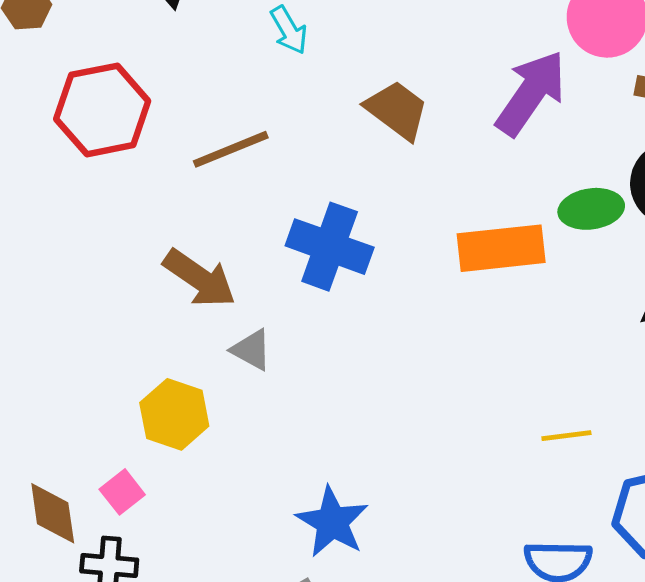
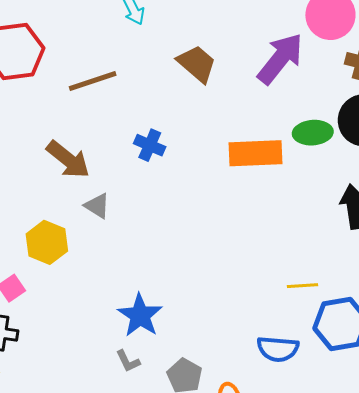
blue cross: (330, 247) -> (150, 145), size x0.6
yellow line: (566, 436) -> (302, 286), moved

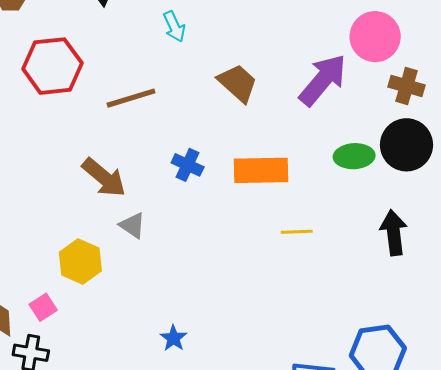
orange rectangle: (256, 153) -> (261, 170), moved
yellow line: (302, 286) -> (297, 232), moved
blue star: (140, 315) -> (174, 338), size x0.6

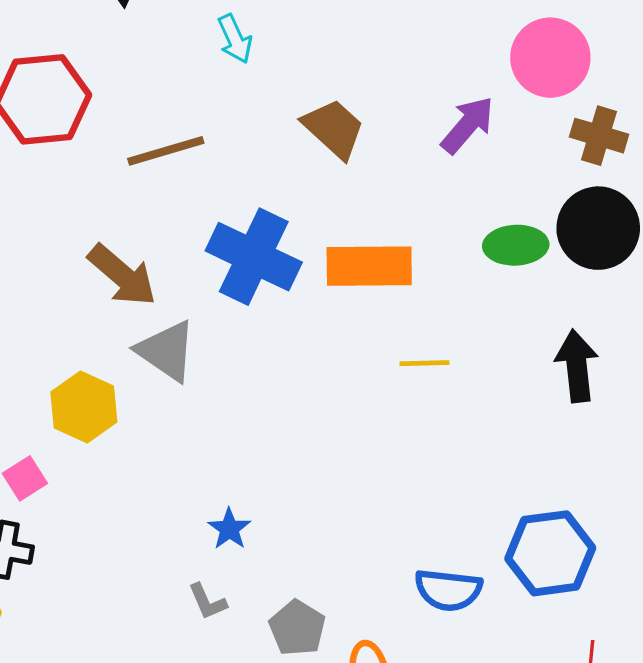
purple arrow: (323, 80) -> (468, 125), size x0.7
blue cross: (188, 165) -> (254, 257), size x1.8
gray triangle: (133, 225) -> (166, 351), size x1.5

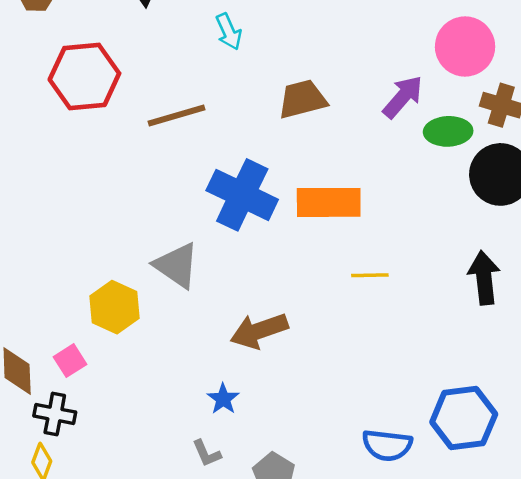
brown trapezoid: (334, 129) -> (302, 99), turned -57
green ellipse: (516, 245) -> (448, 131), moved
brown arrow: (122, 275) -> (259, 331), moved, turned 120

